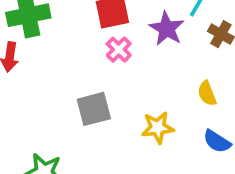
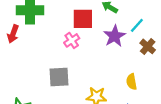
pink cross: (119, 50) -> (72, 40), moved

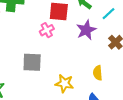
cyan line: (137, 25) -> (109, 14), moved

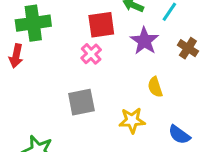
yellow semicircle: (98, 73) -> (155, 87), moved

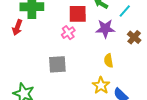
purple star: (144, 41) -> (105, 29), turned 30
yellow star: (132, 120) -> (101, 85), moved, turned 30

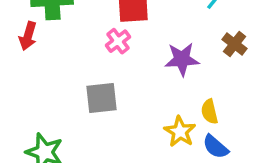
purple star: (105, 29) -> (182, 59), moved
yellow semicircle: (109, 61) -> (209, 112), moved

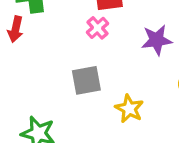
yellow star: (180, 132) -> (129, 109), moved

